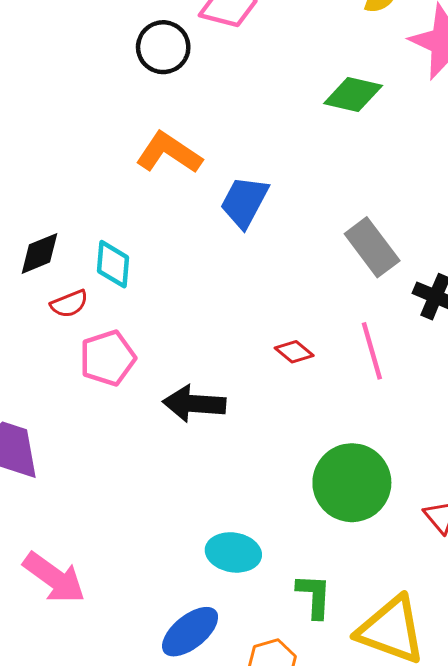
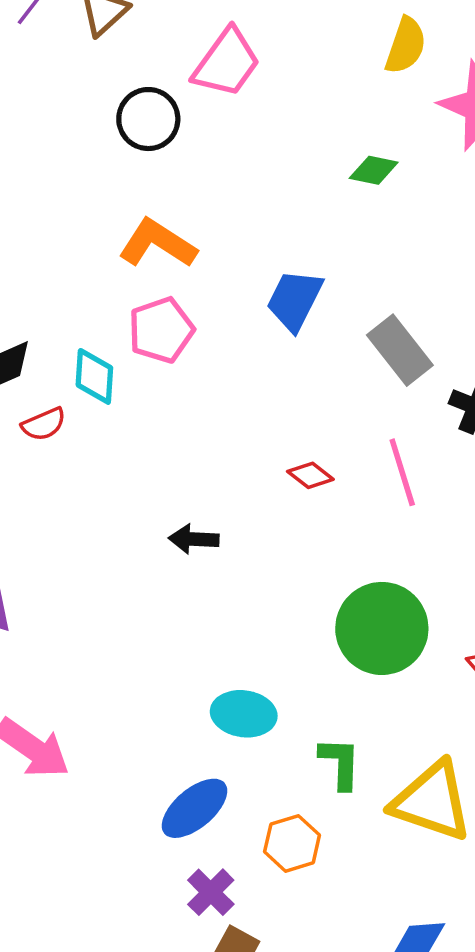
green diamond: (353, 95) -> (374, 170), size x0.7
blue trapezoid: (244, 202) -> (295, 300), moved
pink pentagon: (108, 358) -> (161, 330), moved
black arrow: (194, 404) -> (194, 539), size x0.7

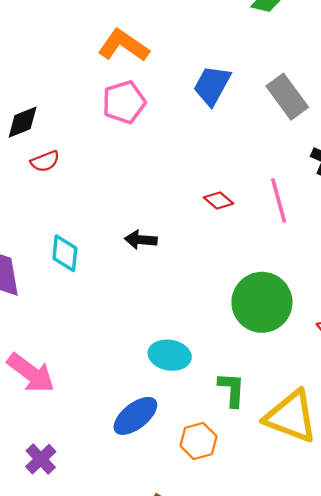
gray rectangle: (400, 350) -> (287, 97), moved
cyan diamond: (94, 376) -> (65, 253), moved
purple cross: (211, 892) -> (41, 459), moved

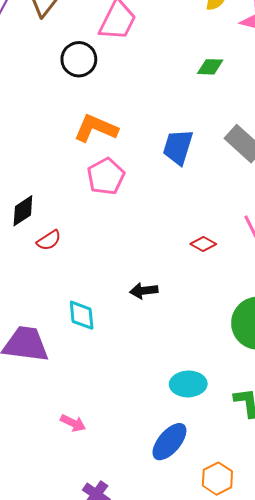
pink arrow: (31, 373) -> (73, 423), size x0.6
orange hexagon: (198, 441) -> (217, 479), moved

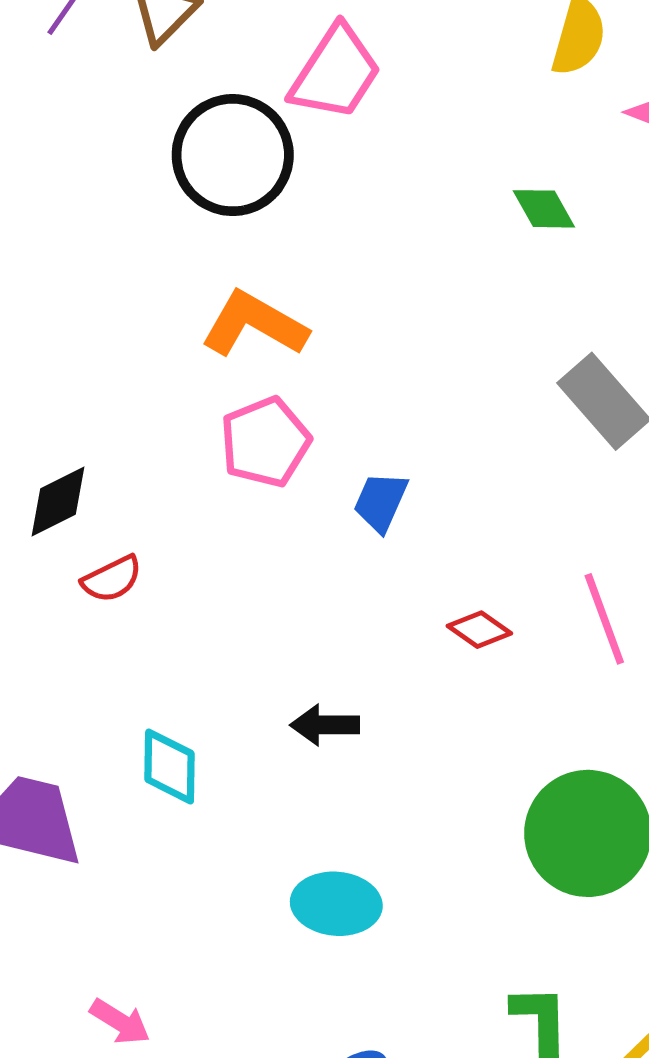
black circle: (79, 59) -> (233, 155), size x1.4
green diamond: (210, 67) -> (544, 209), turned 52
blue trapezoid: (178, 147) -> (381, 502), moved, size x0.7
cyan ellipse: (188, 384) -> (336, 904), moved

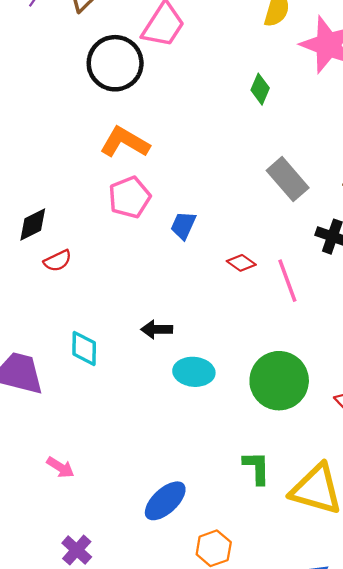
green diamond: (544, 209) -> (260, 89), turned 52
red diamond: (479, 630) -> (241, 263), moved
cyan ellipse: (336, 904) -> (194, 372), moved

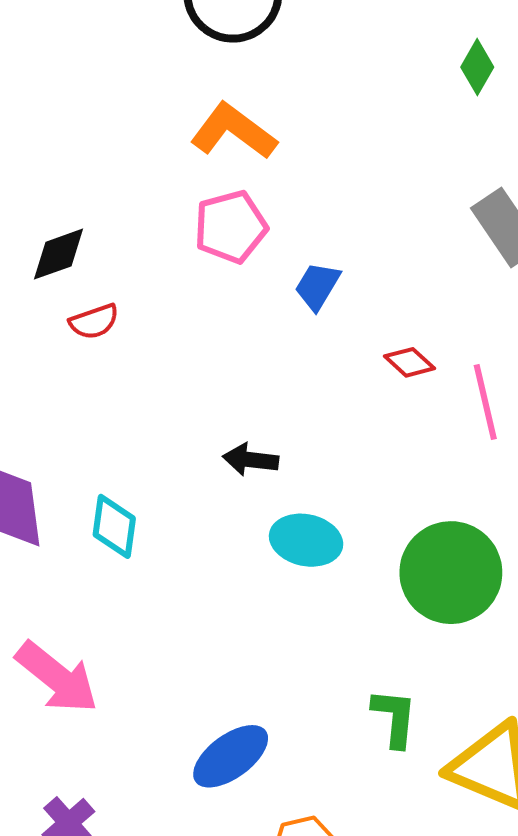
cyan diamond: (84, 348) -> (114, 526), moved
pink arrow: (60, 467) -> (57, 677), size x1.8

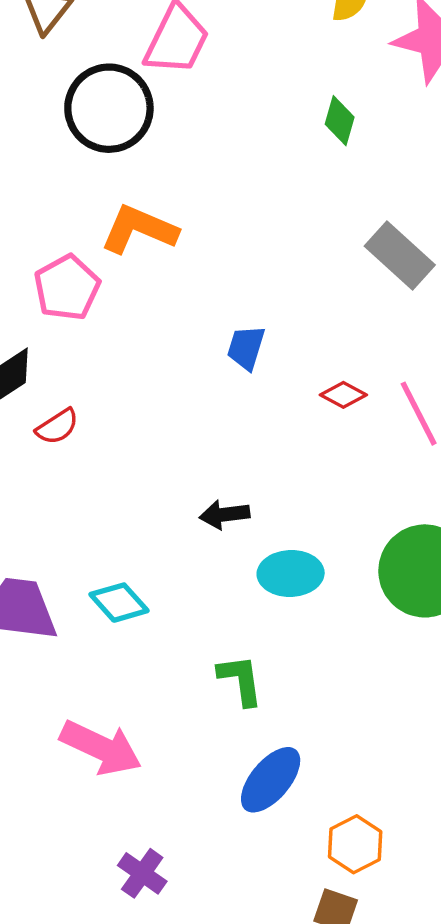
pink pentagon: (231, 227) -> (67, 288), moved
cyan diamond: (114, 526) -> (119, 603), turned -36
green L-shape: (394, 718) -> (241, 680), moved

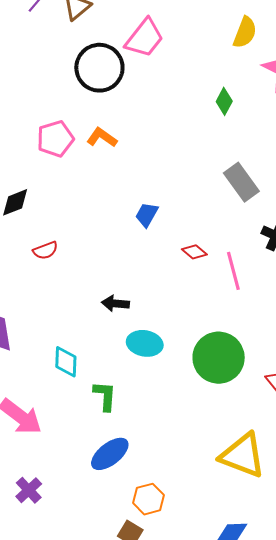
orange L-shape: (139, 229) -> (102, 138), size x0.7
pink pentagon: (67, 288) -> (55, 139), moved
red semicircle: (57, 427) -> (45, 250), moved
cyan diamond: (119, 603) -> (66, 362), moved, turned 32

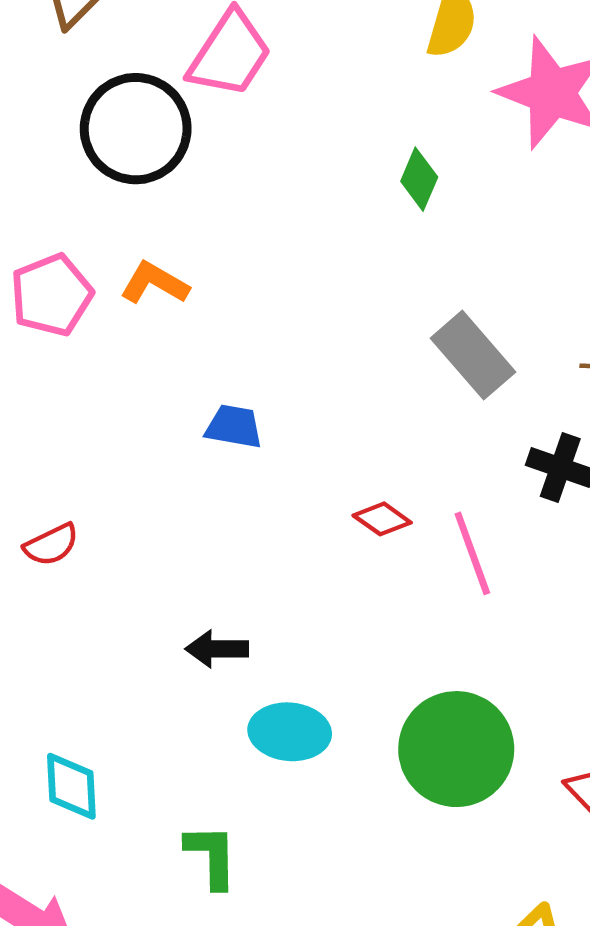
blue trapezoid: (147, 215) -> (234, 427), moved, turned 76
cyan diamond: (66, 362) -> (71, 786), moved

